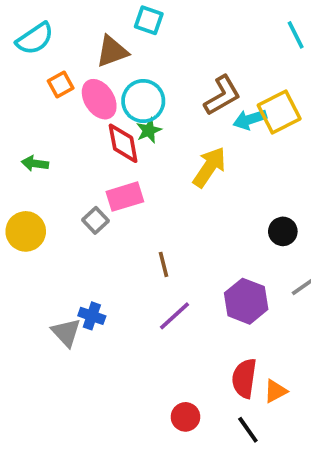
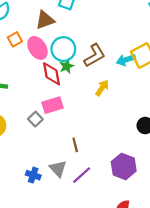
brown L-shape: (222, 96) -> (95, 56), moved
yellow arrow: (209, 167) -> (102, 88), size x0.7
gray triangle: (66, 332) -> (58, 169), moved

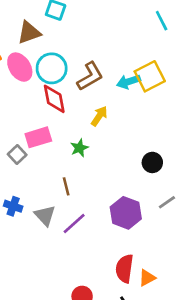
green star: (67, 66) -> (79, 148), moved
red diamond: (51, 74) -> (54, 99), moved
blue cross: (33, 175) -> (13, 206), moved

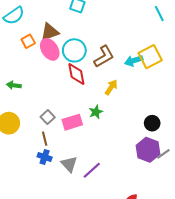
brown triangle: (29, 33) -> (50, 32), moved
pink rectangle: (38, 137) -> (72, 122), moved
brown line: (66, 186) -> (45, 139), moved
purple hexagon: (126, 213) -> (148, 150), moved

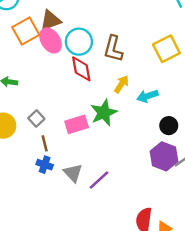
orange square: (28, 41) -> (26, 31), size x1.6
brown L-shape: (104, 57) -> (113, 49), turned 135
cyan arrow: (134, 61) -> (147, 96), moved
green star: (96, 112) -> (104, 113), size x1.6
gray square: (48, 117) -> (36, 119), moved

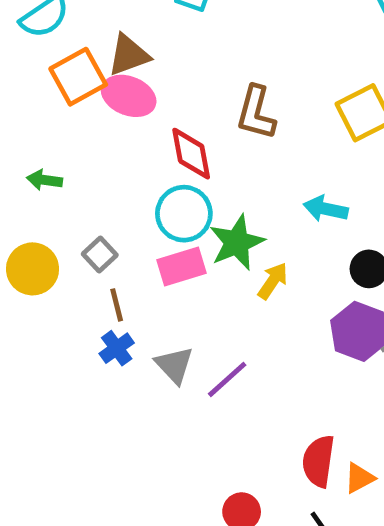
pink ellipse: (51, 40) -> (129, 96), turned -35
cyan circle: (79, 42) -> (184, 214), moved
yellow arrow: (121, 84) -> (273, 281), moved
cyan arrow: (147, 96) -> (326, 209), turned 30
blue cross: (45, 165) -> (117, 348), turned 35

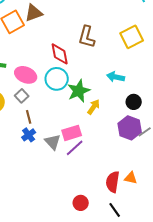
pink ellipse: (129, 96) -> (26, 75), moved
pink rectangle: (181, 267) -> (72, 133), moved
orange triangle: (359, 478) -> (131, 178), moved, turned 40

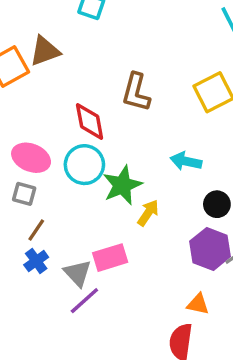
gray square: (22, 96) -> (24, 194), turned -32
brown line: (29, 117) -> (36, 230), turned 48
purple line: (75, 148) -> (84, 301), moved
orange triangle: (131, 178) -> (198, 304), moved

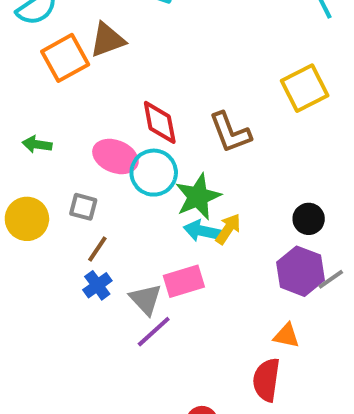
brown L-shape: (136, 92) -> (230, 132), moved, turned -36
pink ellipse: (31, 158) -> (115, 156), moved
cyan arrow: (186, 161) -> (202, 231), moved

